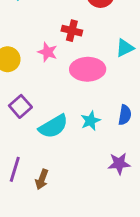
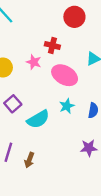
pink ellipse: (88, 69) -> (65, 75), turned 30
cyan star: (90, 121) -> (67, 106), moved

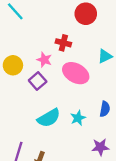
purple square: (13, 104) -> (38, 81), moved
cyan star: (67, 106) -> (78, 118), moved

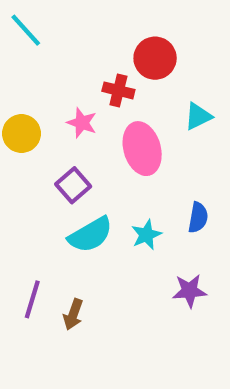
red circle: (86, 14) -> (155, 58), moved
pink ellipse: (76, 73) -> (142, 149), turned 45
purple square: (38, 81) -> (73, 185), moved

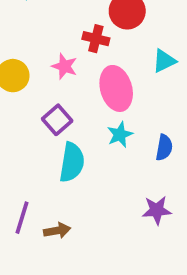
cyan semicircle: (90, 235) -> (72, 162), turned -51
cyan star: (146, 235) -> (120, 135), moved
brown arrow: (73, 314) -> (57, 231), turned -120

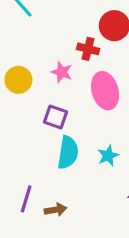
purple square: (57, 120) -> (56, 117), turned -30
cyan star: (120, 135) -> (108, 156), moved

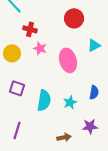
red cross: (88, 49) -> (30, 29), moved
purple square: (56, 117) -> (17, 88), moved
brown arrow: (56, 210) -> (64, 137), moved

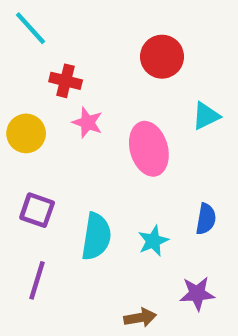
purple line: (17, 130) -> (37, 280), moved

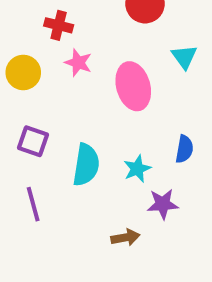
cyan triangle: (206, 116) -> (184, 57), turned -40
purple line: (37, 280) -> (33, 204), turned -32
purple star: (197, 294) -> (163, 204), moved

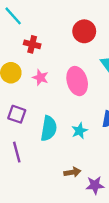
pink star: (78, 63) -> (40, 77), moved
purple star: (163, 204) -> (95, 185), moved

